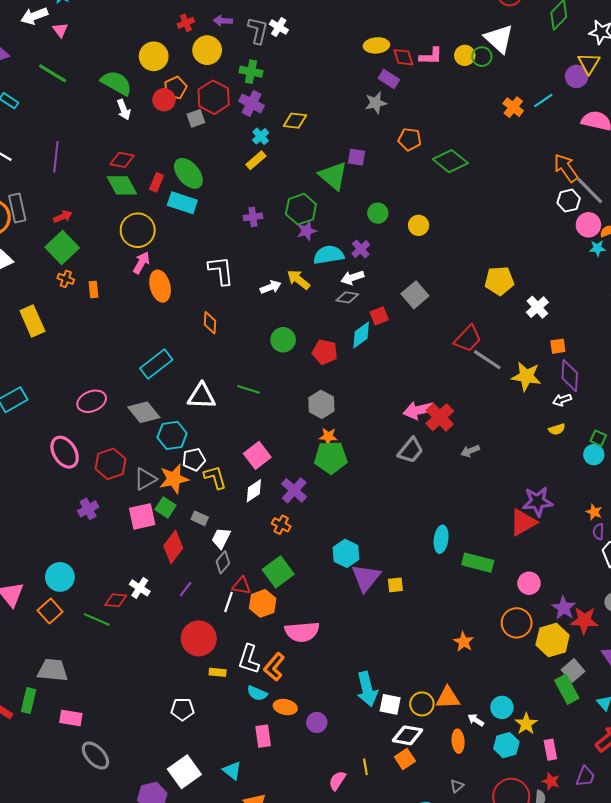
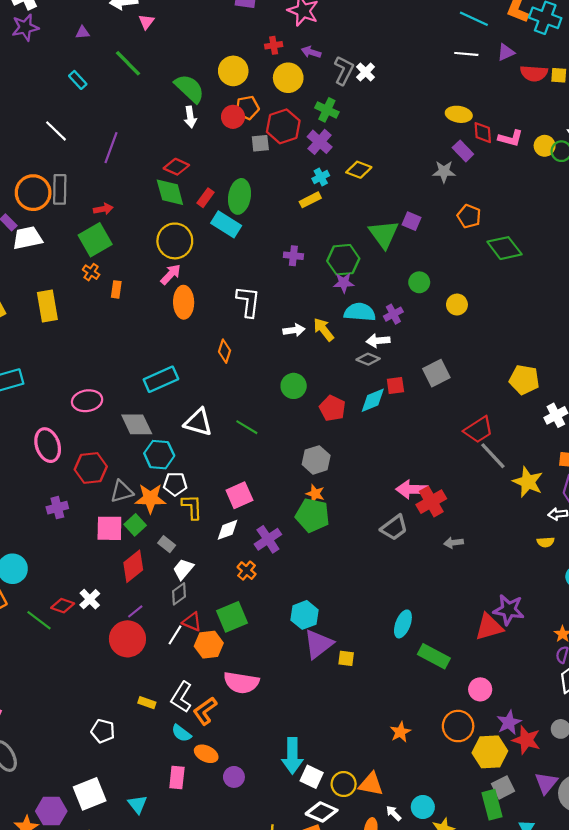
green ellipse: (188, 173) -> (239, 196), turned 36
red circle: (199, 638) -> (127, 639), moved

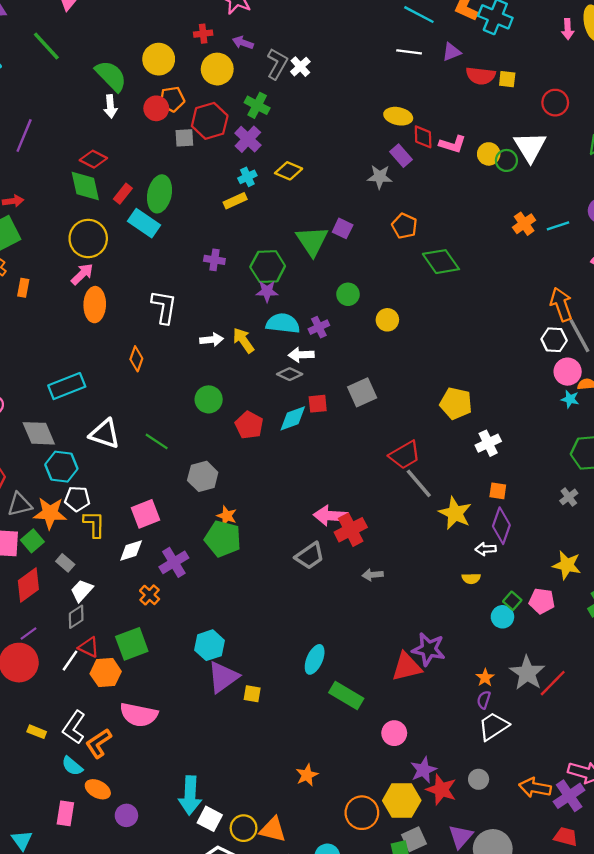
gray hexagon: (316, 460) -> (203, 476), moved
orange circle: (458, 726) -> (362, 813), moved

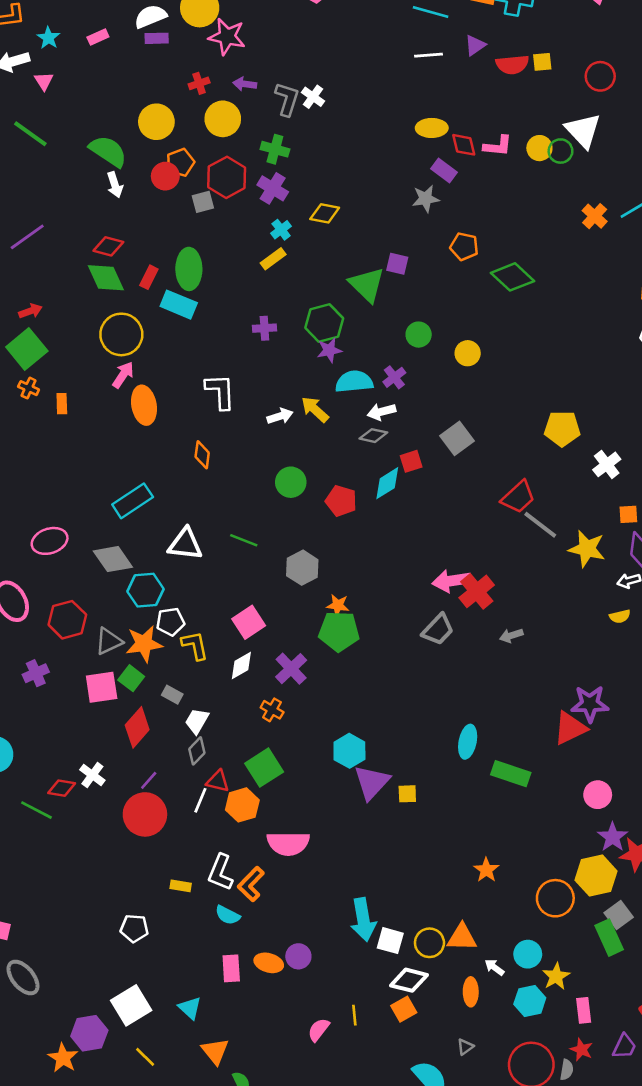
purple line: (24, 136) -> (27, 237), turned 44
pink circle: (394, 733) -> (598, 795), moved
orange ellipse: (98, 789) -> (269, 963), moved

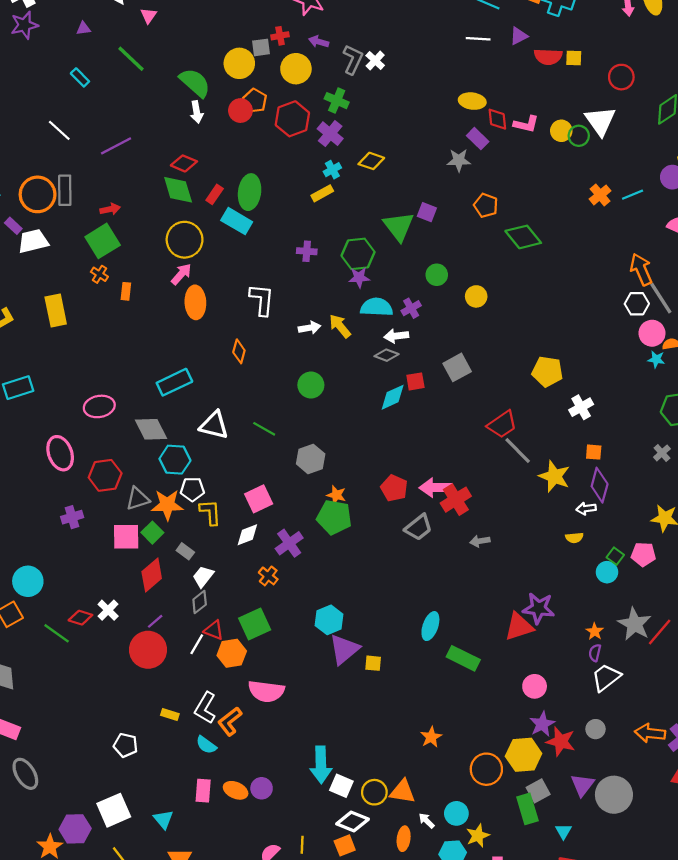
orange pentagon: (180, 162) -> (255, 101), turned -30
gray square: (203, 202) -> (261, 47), moved
red pentagon: (341, 501) -> (394, 488), moved

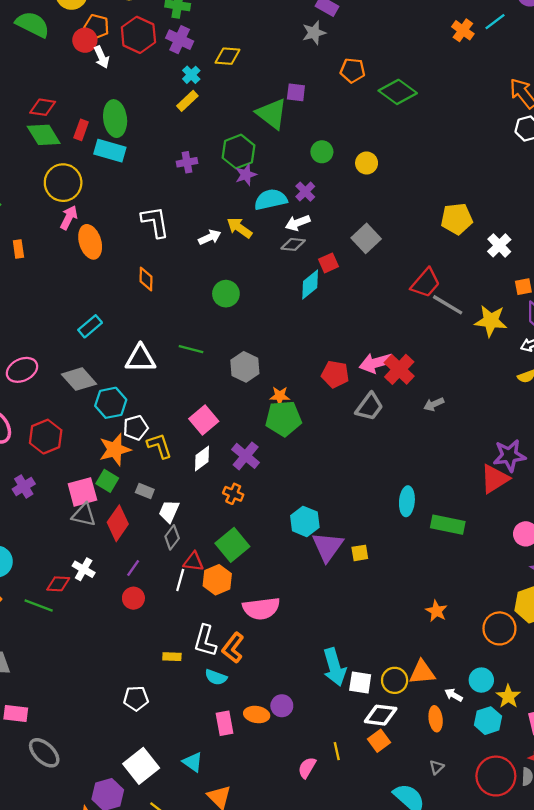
white arrow: (197, 112) -> (102, 57), moved
cyan rectangle: (174, 382) -> (90, 326), size x0.7
gray triangle: (138, 499) -> (84, 515), moved, turned 45
red circle: (148, 650) -> (133, 598), size x0.6

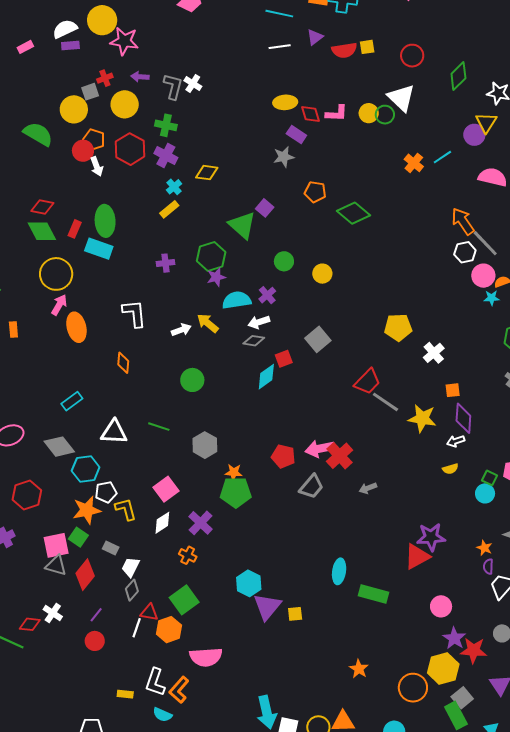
purple square: (296, 92) -> (265, 208), turned 30

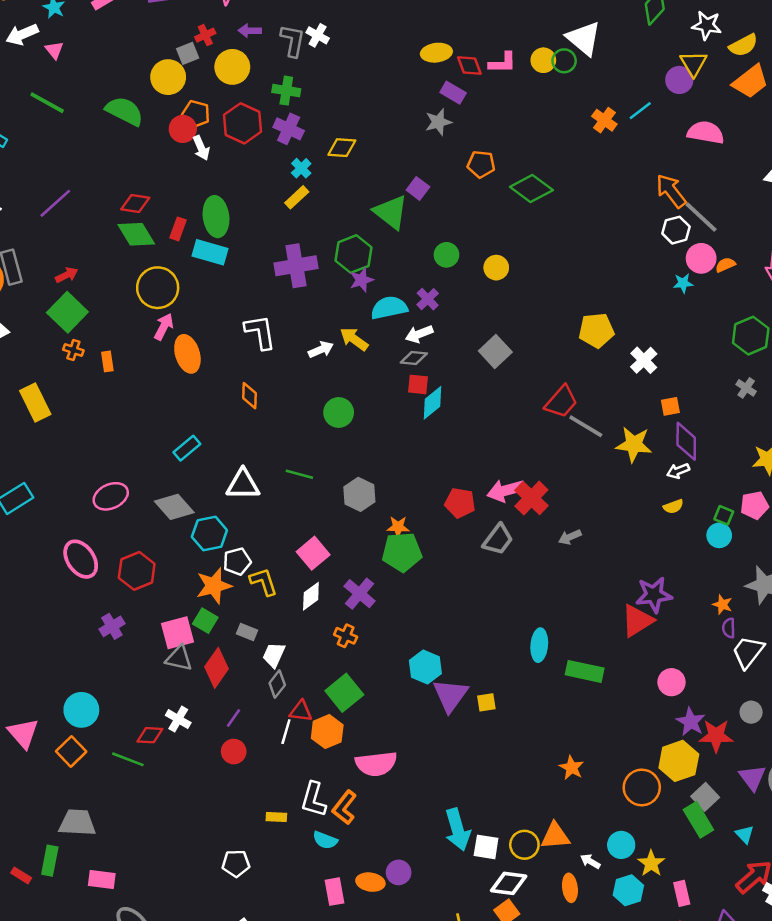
purple cross: (166, 263) -> (296, 266), size x1.8
cyan star: (492, 298) -> (683, 283), moved
red square: (284, 359) -> (418, 384), moved, turned 30

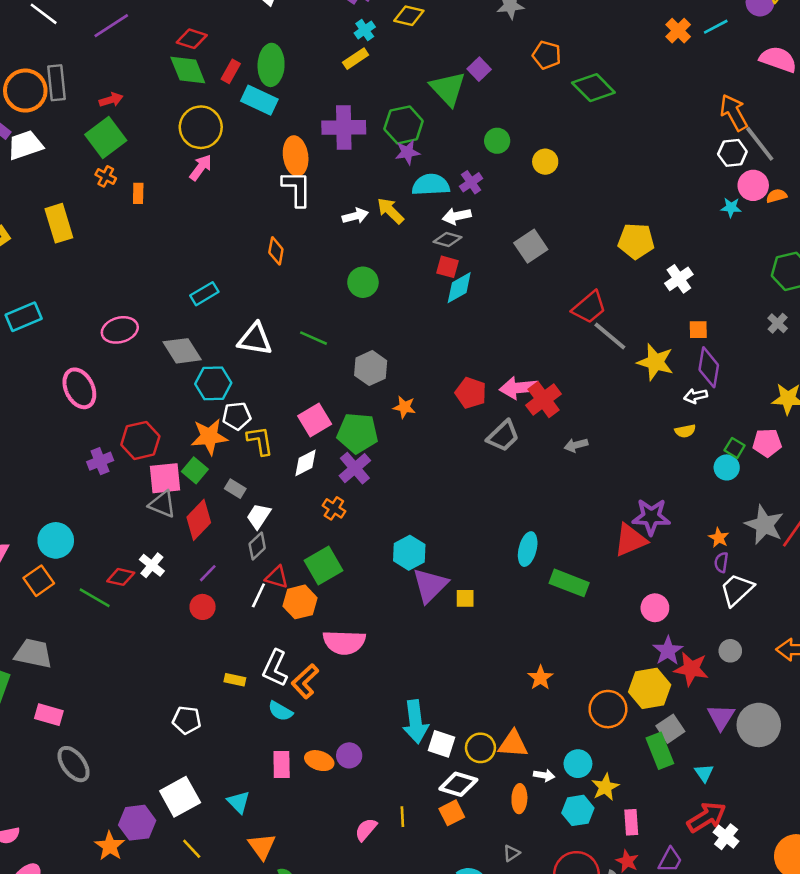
orange ellipse: (187, 354) -> (296, 156), moved
green pentagon: (402, 552) -> (358, 433), moved
red hexagon: (137, 571) -> (140, 440), moved
white arrow: (590, 861) -> (544, 775), turned 150

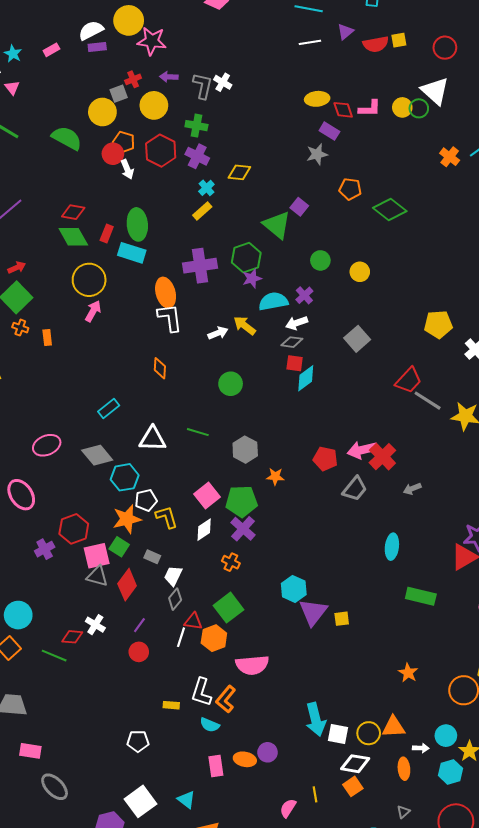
cyan ellipse: (528, 549) -> (392, 547), moved

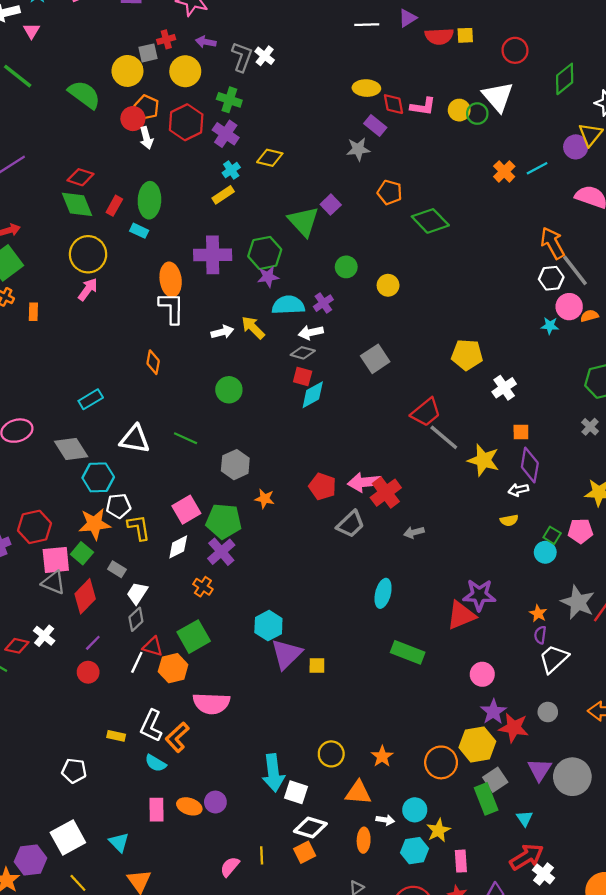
cyan rectangle: (132, 253) -> (139, 231), size x0.6
orange star: (408, 673) -> (382, 756), moved
yellow circle: (369, 733) -> (331, 754), moved

